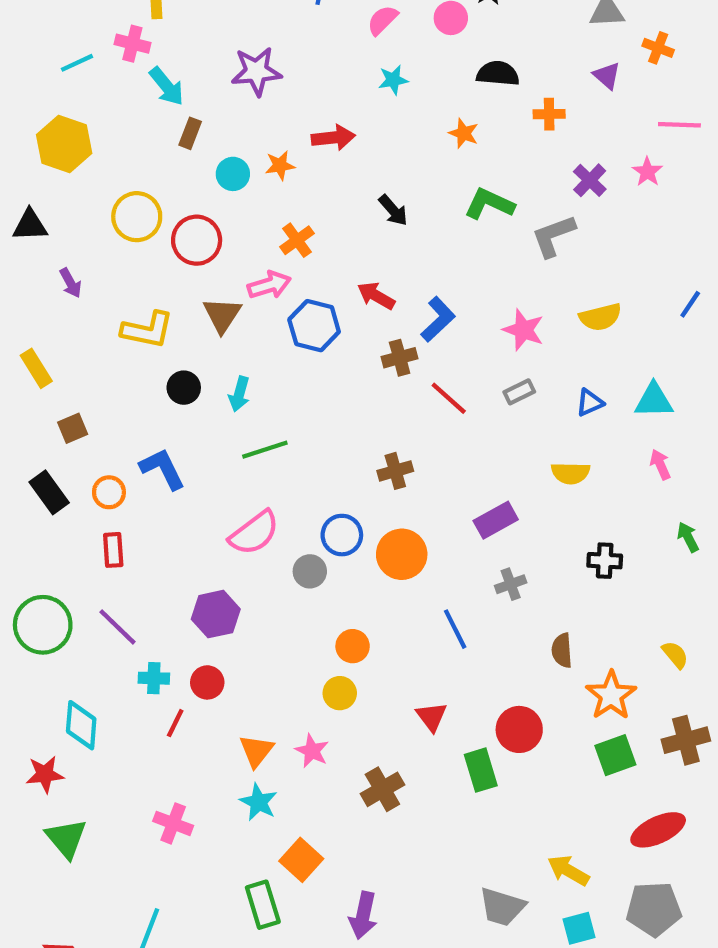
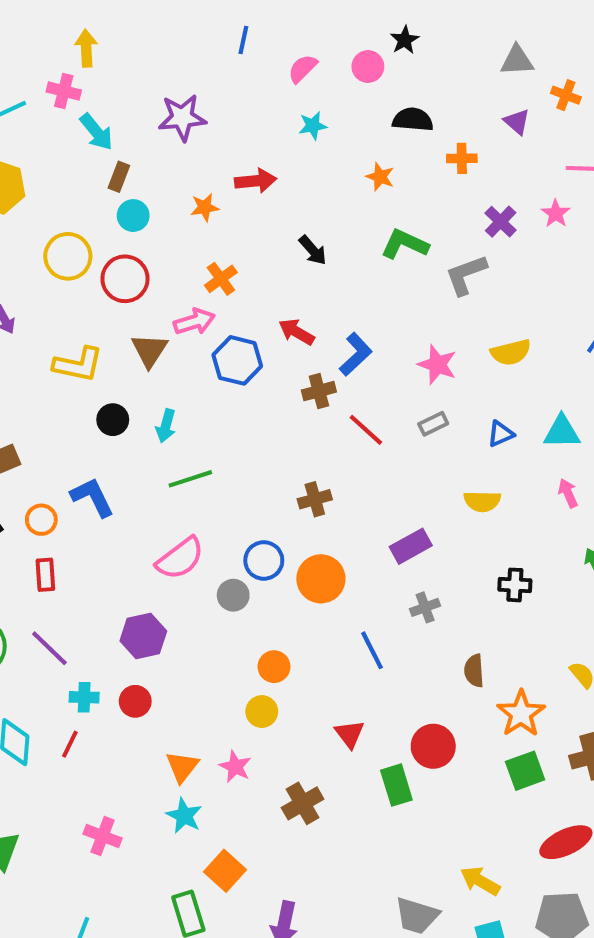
cyan circle: (233, 174) -> (133, 216), moved
red line: (175, 723) -> (70, 744), moved

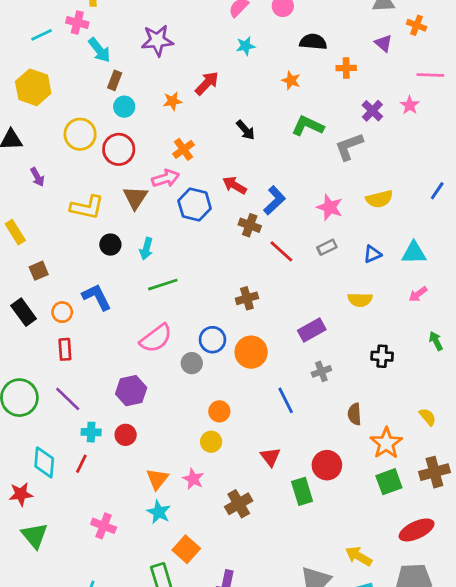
red arrow: (256, 181) -> (207, 83), turned -40
brown cross: (319, 391) -> (250, 225), turned 35
pink arrow: (568, 493) -> (418, 294), turned -102

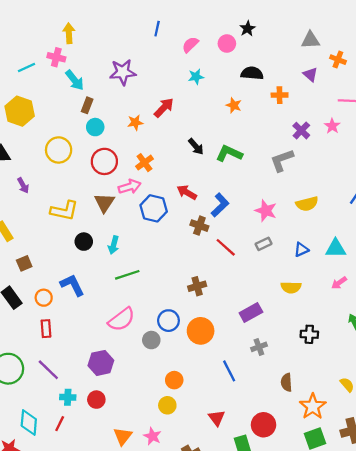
green L-shape: (308, 126) -> (229, 153), moved
red circle: (119, 149) -> (104, 161), moved

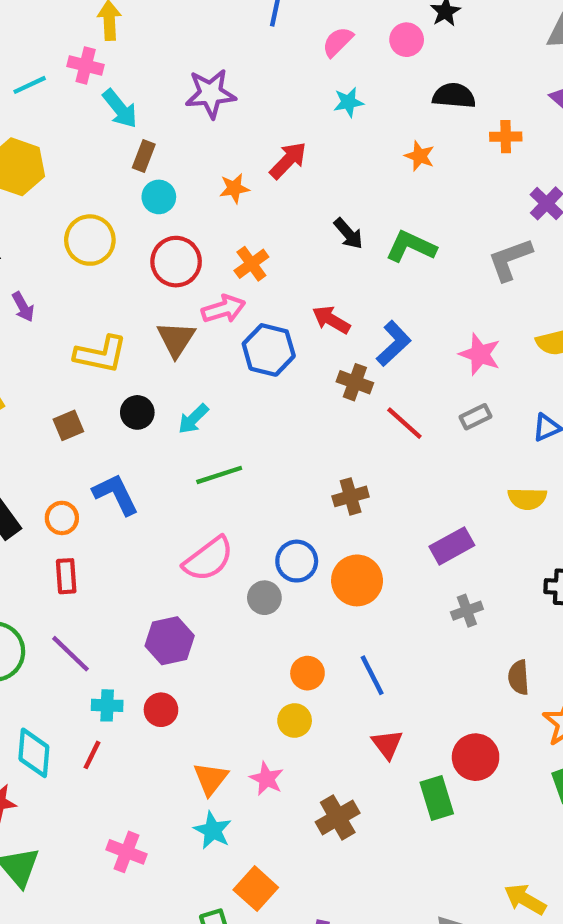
cyan arrow: (114, 245) -> (193, 419), turned 30
brown square: (24, 263) -> (68, 425), moved
blue line: (229, 371) -> (372, 675), moved

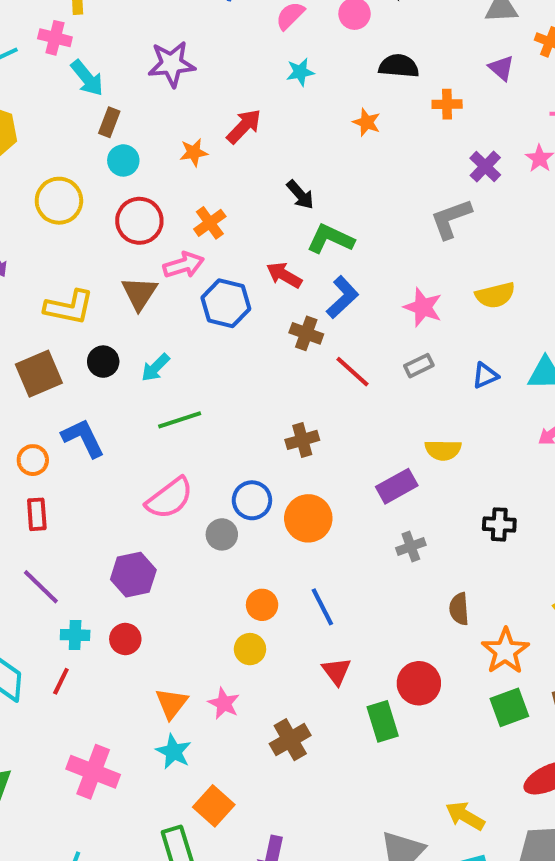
green L-shape: (411, 247) -> (330, 239), moved
brown square: (68, 425) -> (39, 374), size x1.6
yellow semicircle: (527, 499) -> (443, 450), moved
pink cross: (127, 852) -> (93, 772), size x1.4

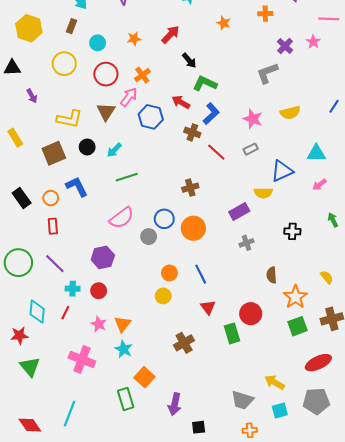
brown rectangle: (109, 122) -> (72, 26), moved
red arrow: (244, 126) -> (170, 34), moved
pink arrow: (184, 265) -> (129, 97), turned -36
blue triangle: (485, 376) -> (282, 171), moved, size x1.6
pink star: (224, 703) -> (99, 324), moved

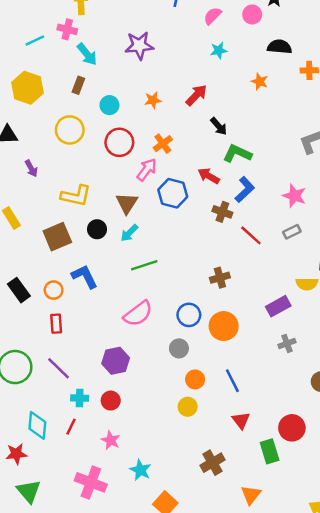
brown triangle: (106, 112) -> (127, 203), moved
gray circle: (149, 237) -> (179, 348), moved
orange triangle: (123, 324) -> (251, 495), moved

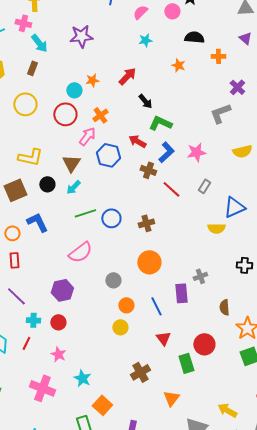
cyan circle: (109, 105) -> (74, 90), moved
pink star: (294, 196) -> (196, 152), moved, turned -30
gray rectangle: (292, 232) -> (204, 186), turned -32
purple rectangle: (278, 306) -> (181, 293), moved, turned -66
blue circle: (189, 315) -> (111, 218), moved

